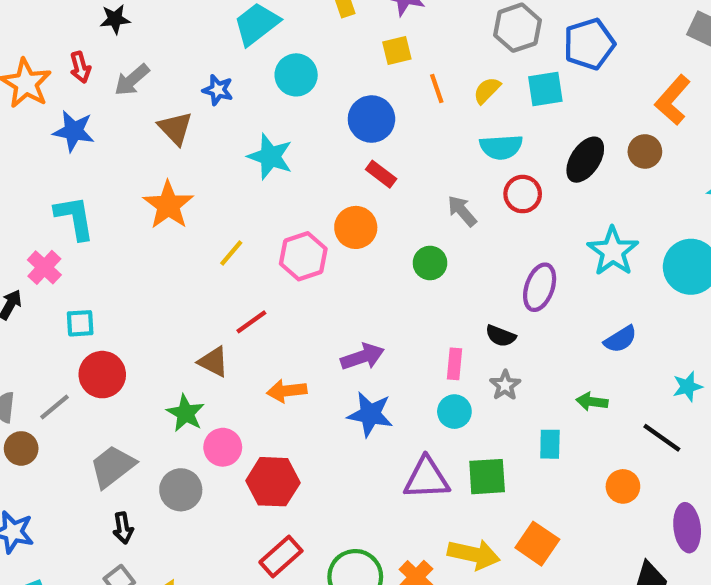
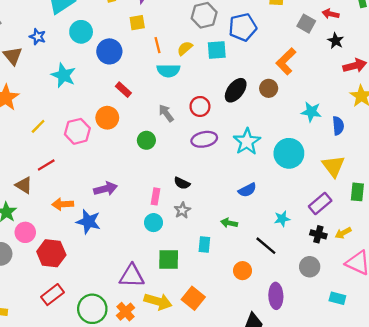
blue circle: (371, 119) -> (109, 51), moved
cyan semicircle: (501, 147) -> (168, 70), moved
purple ellipse: (540, 287) -> (204, 139), moved, turned 55
blue star: (370, 414) -> (88, 222), moved
purple triangle: (427, 478) -> (132, 276), moved

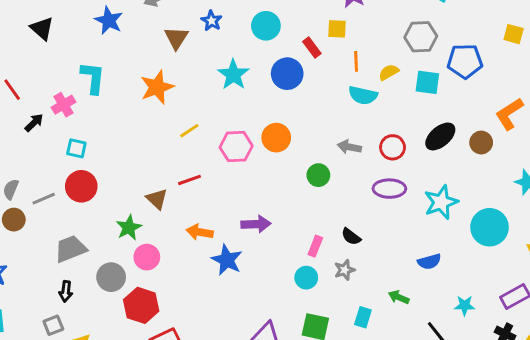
blue circle: (109, 51) -> (287, 74), moved
red rectangle: (123, 90) -> (312, 47), moved
gray arrow: (166, 113) -> (349, 147), turned -54
red hexagon: (51, 253) -> (141, 305), moved

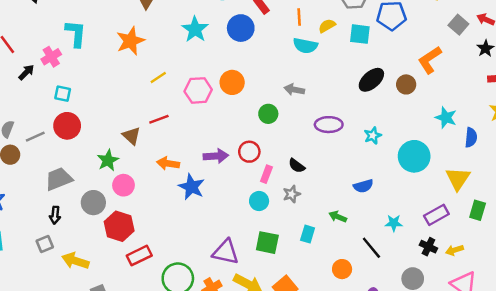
red circle: (393, 147) -> (249, 152), moved
cyan star: (441, 202) -> (373, 136), size x0.6

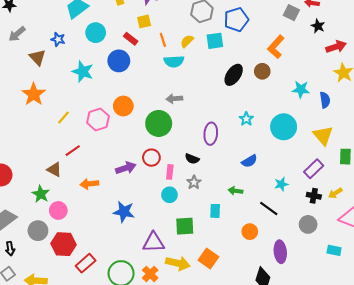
green circle: (268, 114) -> (159, 123), size x1.6
purple ellipse: (329, 125) -> (211, 134), moved, turned -70
blue star: (191, 187) -> (124, 212), moved

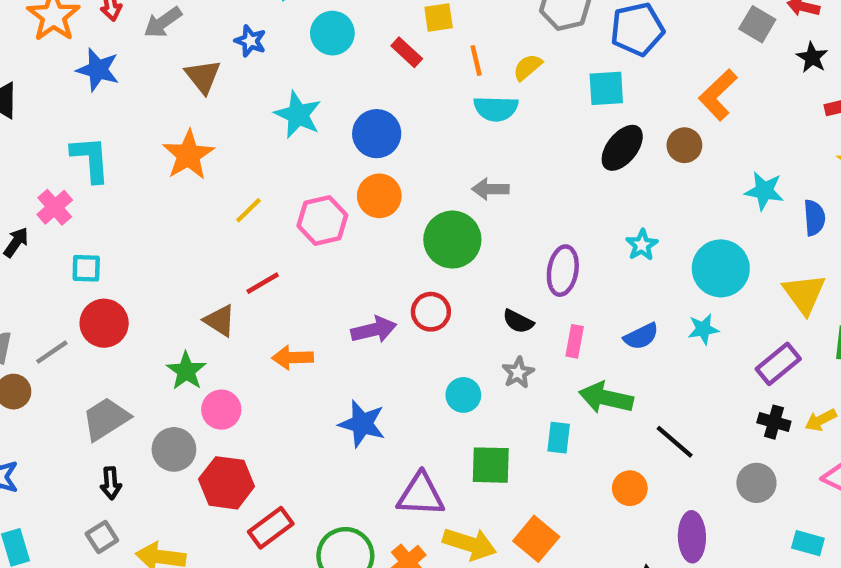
cyan square: (215, 41) -> (606, 88), moved
blue circle: (119, 61) -> (377, 134), moved
pink rectangle: (170, 172) -> (575, 341), moved
cyan star: (281, 184) -> (703, 329), moved
green arrow: (235, 191) -> (606, 398), size x1.6

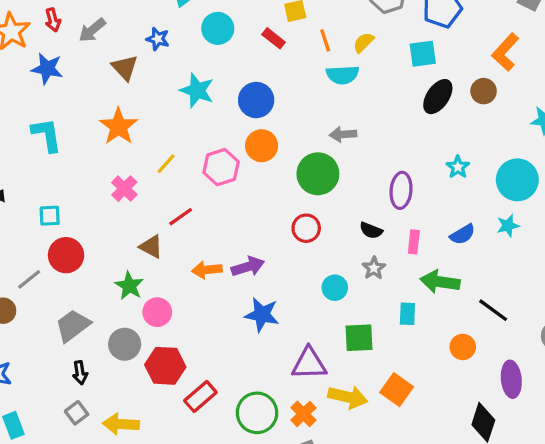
pink cross: (55, 207) -> (124, 189), moved
purple arrow: (374, 330) -> (248, 267), moved

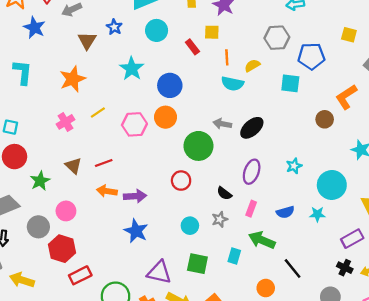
black ellipse: (438, 97) -> (252, 128), moved
red line: (181, 217) -> (104, 163), moved
green star: (129, 286) -> (40, 181), moved

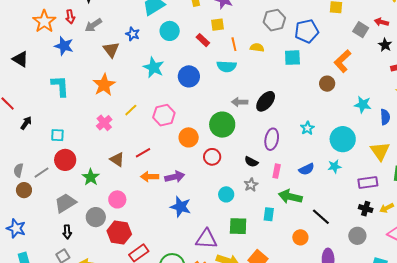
yellow semicircle: (252, 65) -> (257, 48), turned 48
cyan semicircle: (232, 84) -> (227, 66), moved
orange circle: (165, 117) -> (189, 137), moved
purple rectangle: (352, 239) -> (368, 182), turned 30

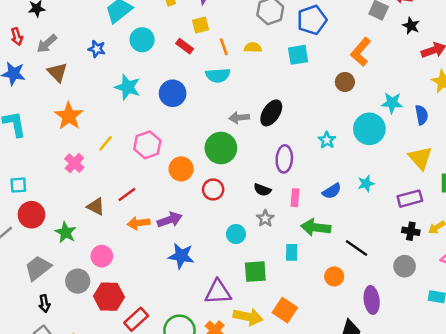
brown triangle: (111, 50) -> (57, 72), moved
cyan circle: (343, 139) -> (369, 129), moved

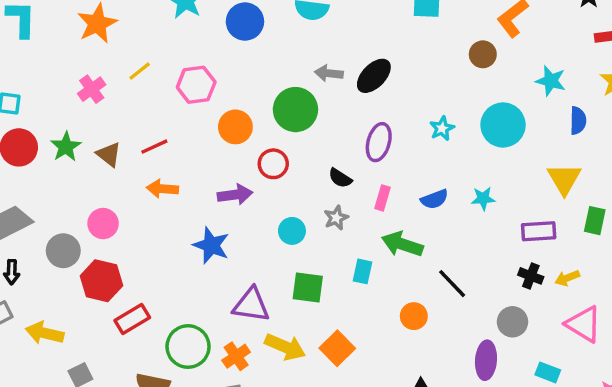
cyan star: (392, 103) -> (551, 81), moved
purple arrow: (170, 220) -> (235, 195), moved
green star: (66, 232) -> (66, 147), moved
purple ellipse: (372, 300) -> (486, 360), moved

